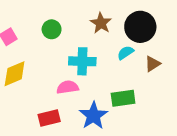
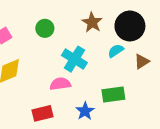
cyan cross: (82, 61) -> (74, 59), turned 30
blue star: (93, 116) -> (85, 111), size x0.7

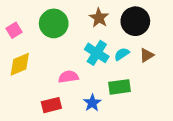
green circle: (45, 28) -> (54, 23), size x1.6
cyan semicircle: (116, 51) -> (122, 54), moved
cyan cross: (74, 59) -> (97, 53), moved

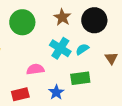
brown triangle: (147, 55) -> (111, 58), moved, turned -32

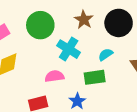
cyan cross: (60, 48) -> (69, 49), moved
green rectangle: (80, 78) -> (95, 77), moved

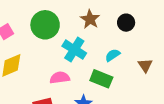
black circle: (119, 23) -> (126, 23), size x0.6
green rectangle: (95, 77) -> (101, 79), turned 30

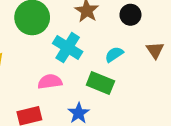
brown triangle: (145, 65) -> (155, 50), moved

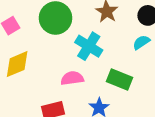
cyan semicircle: (114, 54) -> (141, 42), moved

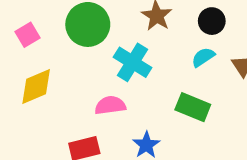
green rectangle: (120, 79) -> (193, 107), moved

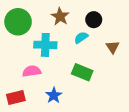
cyan semicircle: (203, 57) -> (81, 38), moved
cyan cross: (133, 62) -> (45, 45), turned -30

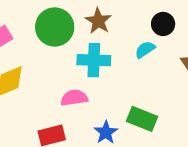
brown star: (60, 17) -> (98, 21), moved
green rectangle: (82, 72) -> (142, 119), moved

